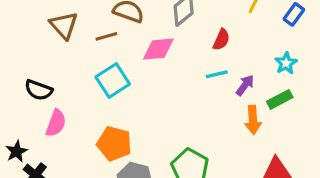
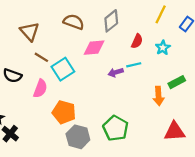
brown line: (106, 36) -> (41, 57), moved, turned 48
cyan star: (286, 63) -> (163, 48), moved
purple arrow: (245, 85) -> (116, 72), moved, turned -144
pink semicircle: (56, 123) -> (40, 88), moved

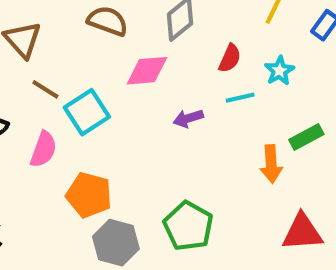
cyan line: (134, 65) -> (240, 98), moved

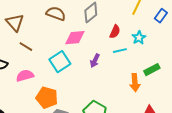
cyan square: (87, 112) -> (60, 62), moved
purple arrow: (188, 118) -> (95, 61), turned -48
pink semicircle: (43, 149) -> (25, 76), turned -126

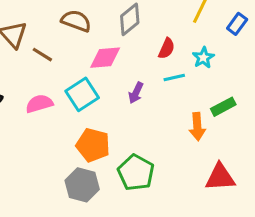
brown line: (26, 47) -> (42, 55), moved
pink semicircle: (25, 76) -> (39, 104), moved
orange pentagon: (47, 98) -> (93, 145), moved

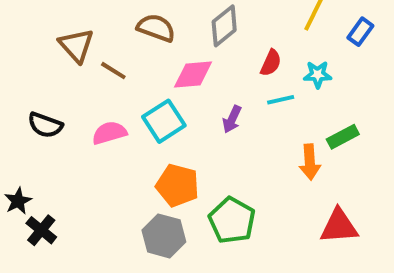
cyan star: (203, 58) -> (318, 74), turned 30

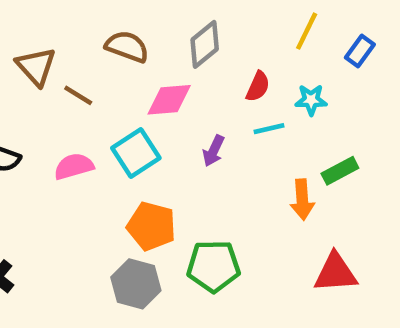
green pentagon: (232, 220) -> (214, 266), turned -30

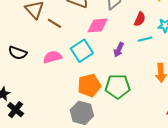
orange pentagon: (151, 226) -> (89, 85), turned -30
green pentagon: (214, 266) -> (118, 87), moved

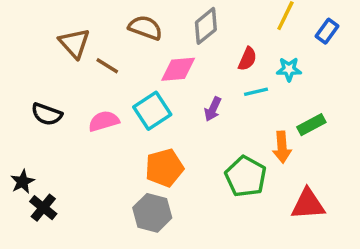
green pentagon: (118, 87) -> (246, 176), moved, turned 30

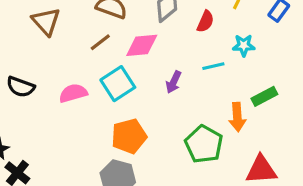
red semicircle: (247, 59) -> (205, 21), moved
brown line: (107, 66) -> (100, 42), moved, turned -70

